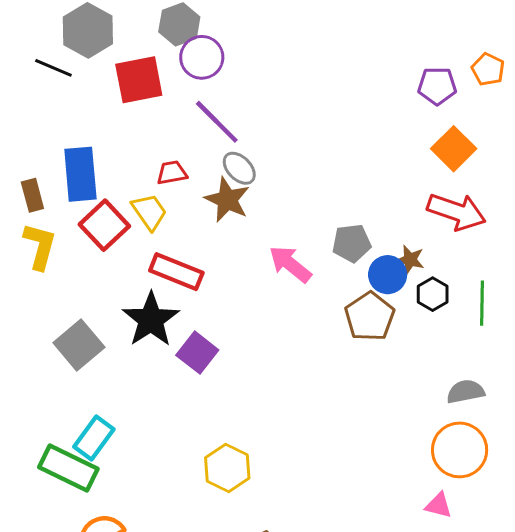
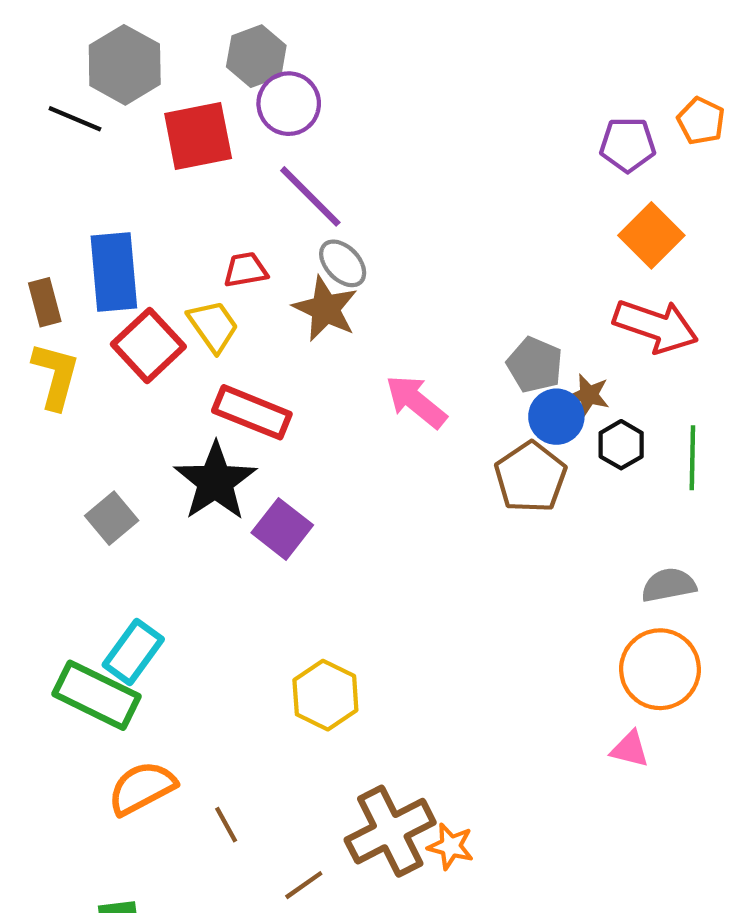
gray pentagon: (352, 243) -> (535, 365), moved, turned 30
gray square: (79, 345) -> (112, 518), size x0.7

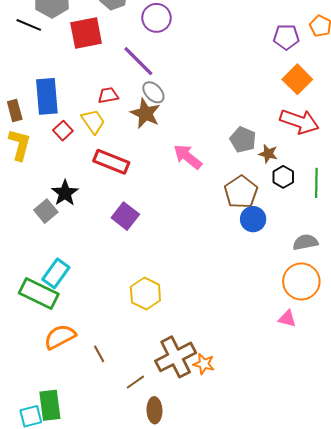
purple circle: (289, 104) -> (156, 18), moved
red square: (148, 345) -> (63, 131), size x0.6
blue circle: (556, 417) -> (253, 219), moved
black star: (215, 481) -> (65, 193), moved, size x0.7

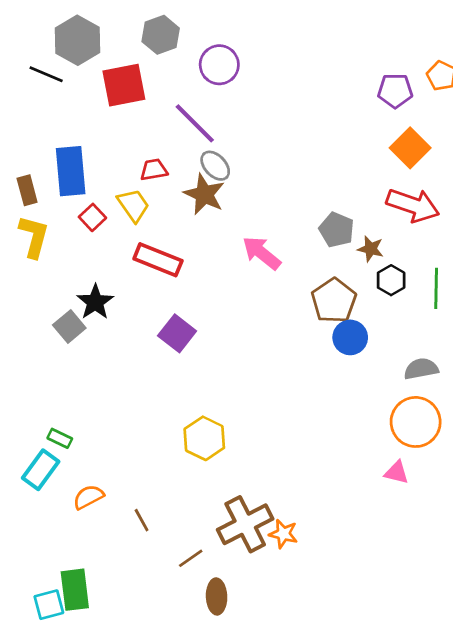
cyan rectangle: (56, 273) -> (41, 470), moved
green rectangle: (39, 294) -> (60, 438), size x0.5
orange semicircle: (60, 337) -> (88, 497), size x0.7

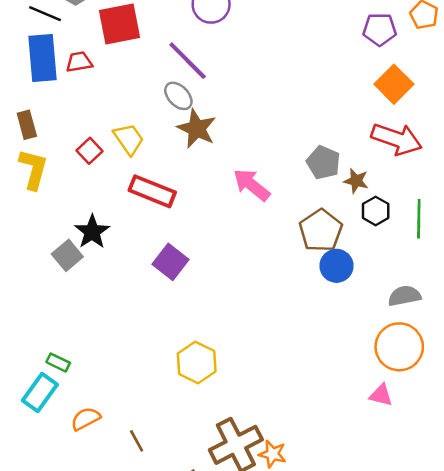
gray ellipse: (215, 166) -> (178, 96), moved
red trapezoid: (154, 170) -> (79, 62), moved
blue rectangle: (71, 171) -> (42, 58), moved

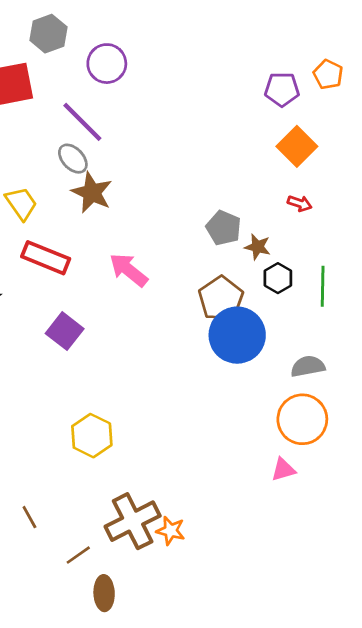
red arrow: (397, 139) -> (300, 203), size x0.5
pink arrow: (252, 185) -> (129, 270), moved
blue circle: (336, 266) -> (237, 335), size x1.6
pink triangle: (381, 395) -> (283, 470), turned -30

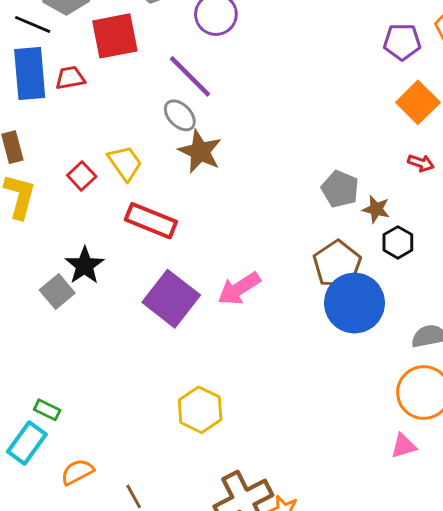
pink arrow: (129, 270) -> (239, 289), moved, turned -72
purple square: (65, 331) -> (171, 299), size x1.4

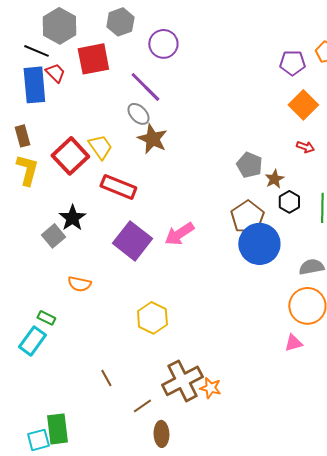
red trapezoid: (70, 78) -> (55, 73), moved, turned 55
red square: (82, 176) -> (70, 156), size x1.8
brown star: (376, 209) -> (274, 179), turned 30
orange semicircle: (77, 472) -> (79, 284), moved, turned -140

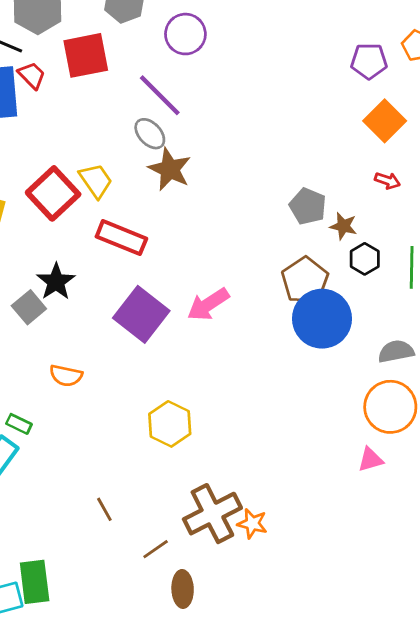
brown star: (274, 179) -> (343, 226), turned -30

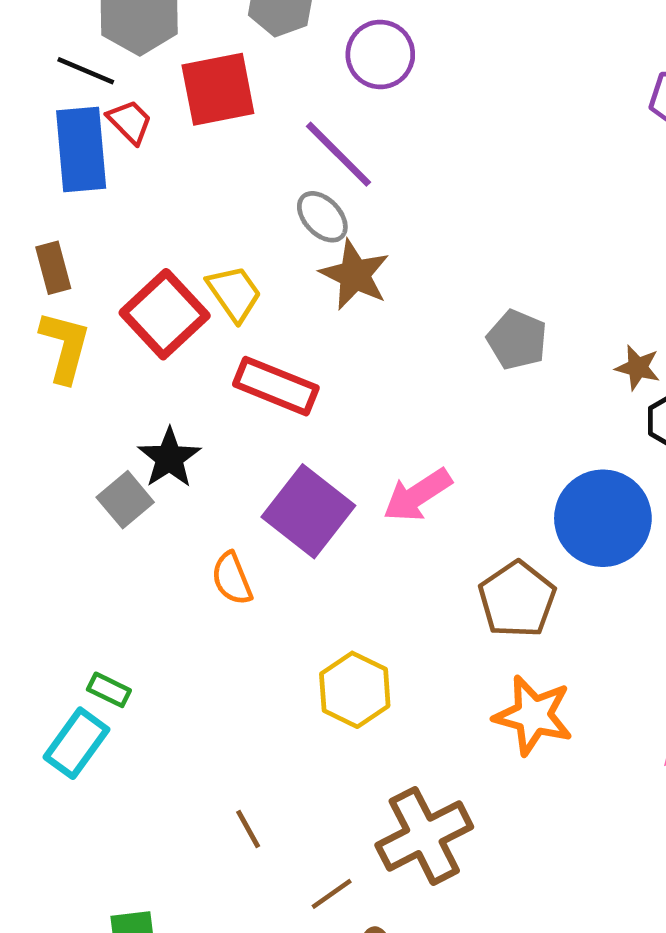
gray pentagon: (308, 206) -> (517, 340), moved
brown pentagon: (305, 280) -> (517, 599), moved
orange semicircle: (66, 376) -> (232, 579), moved, turned 56
orange star: (252, 524) -> (533, 715), moved, size x1.6

